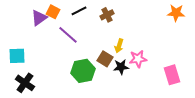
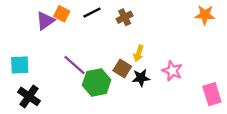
purple line: (68, 35) -> (74, 65), moved
pink star: (138, 59) -> (172, 71), moved, turned 30
pink rectangle: (172, 75) -> (212, 94), moved

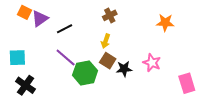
black line: (92, 13) -> (65, 29), moved
orange square: (62, 14) -> (24, 12), moved
orange star: (205, 15) -> (165, 23), moved
yellow arrow: (139, 53) -> (106, 41), moved

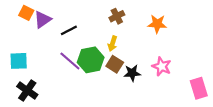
orange star: (165, 23) -> (157, 24), moved
green hexagon: (85, 73) -> (91, 60), moved

